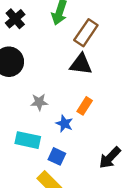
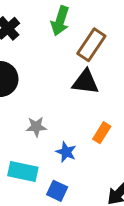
orange rectangle: (85, 106) -> (102, 133), moved

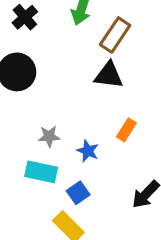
gray star: (36, 127) -> (49, 136), moved
blue square: (57, 191) -> (78, 193), turned 30

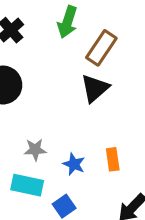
black triangle: (109, 75) -> (95, 88), turned -48
orange rectangle: (126, 130) -> (113, 159), moved, turned -40

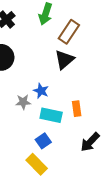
blue star: (74, 164) -> (41, 91), moved
cyan rectangle: (27, 185) -> (51, 115), moved

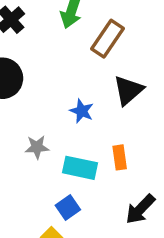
black triangle: (64, 60) -> (128, 90), moved
blue star: (41, 91) -> (82, 111), moved

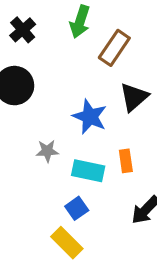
blue star: (82, 111) -> (90, 117), size x1.5

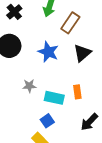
blue star: (90, 117) -> (48, 52), moved

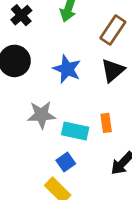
brown rectangle: (70, 23) -> (113, 30), moved
gray star: (29, 86) -> (41, 115), size x1.5

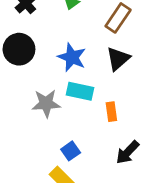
cyan rectangle: (75, 131) -> (80, 91), moved

